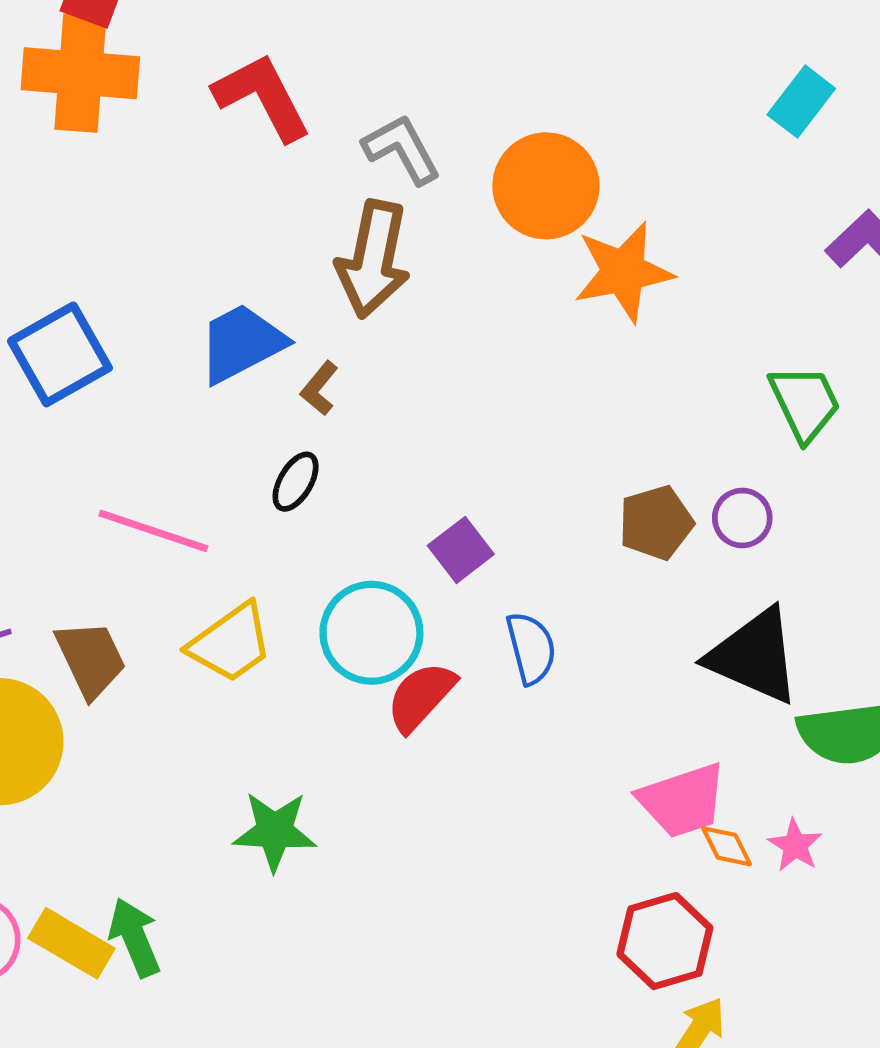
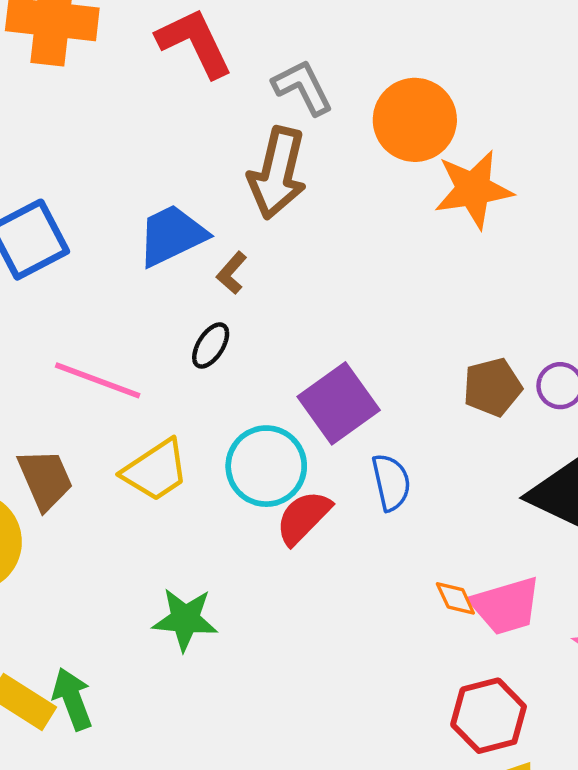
purple square: (461, 550) -> (339, 403), size x1.6
orange diamond: (727, 846) -> (455, 598), moved

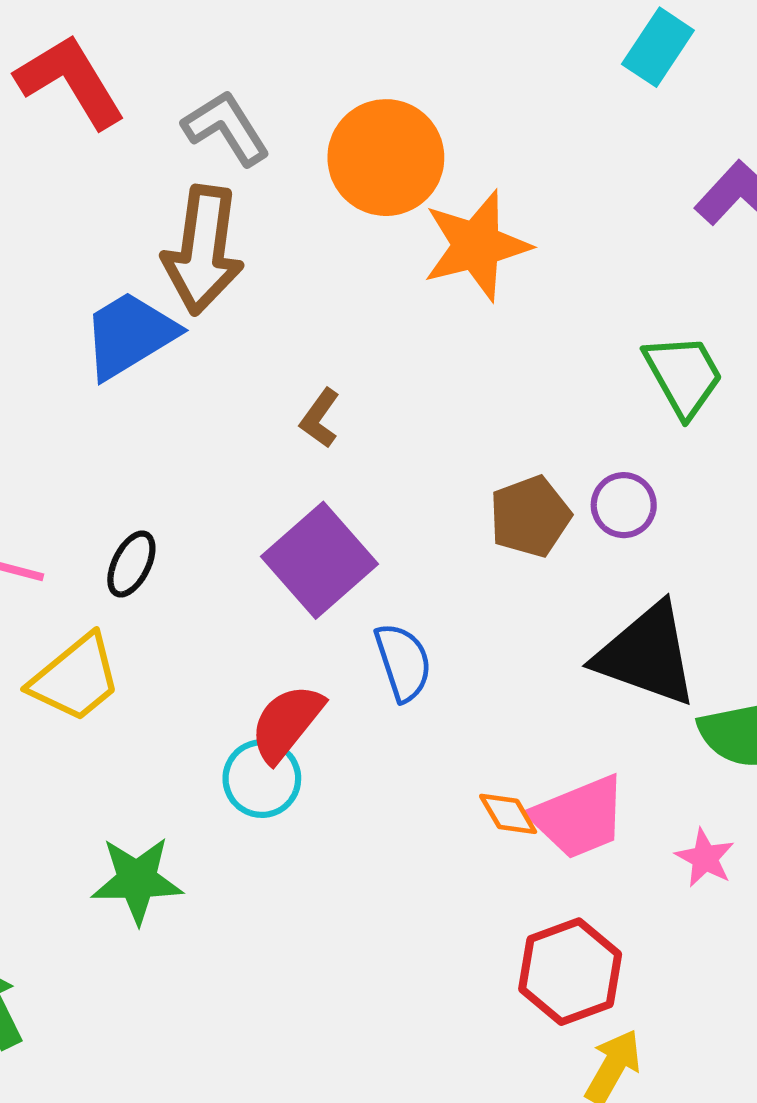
blue trapezoid: (172, 235) -> (130, 335), moved
brown L-shape: (232, 273) -> (320, 418), moved
black ellipse: (211, 345) -> (131, 564), moved
cyan circle: (266, 466) -> (262, 779), moved, size x0.7

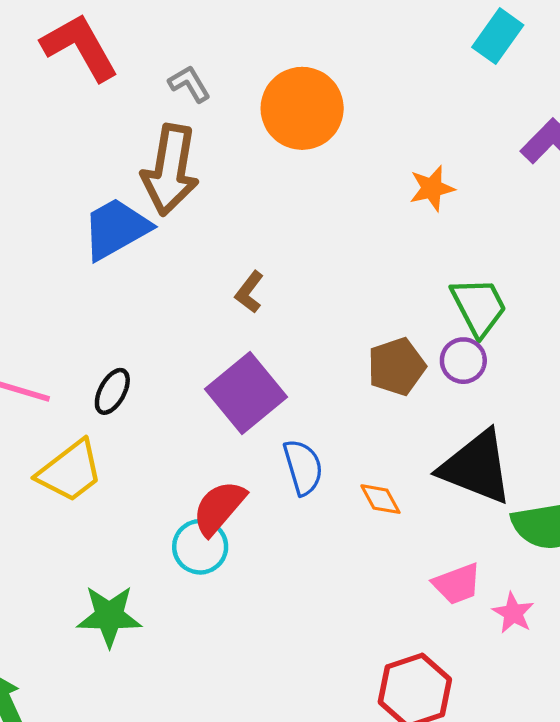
gray L-shape: (226, 128) -> (189, 84), size x0.7
orange star: (476, 246) -> (432, 188), moved, size x0.6
green trapezoid: (684, 375) -> (479, 307), moved
orange diamond: (508, 814) -> (380, 499), moved
pink trapezoid: (579, 817) -> (457, 584), moved, size x0.7

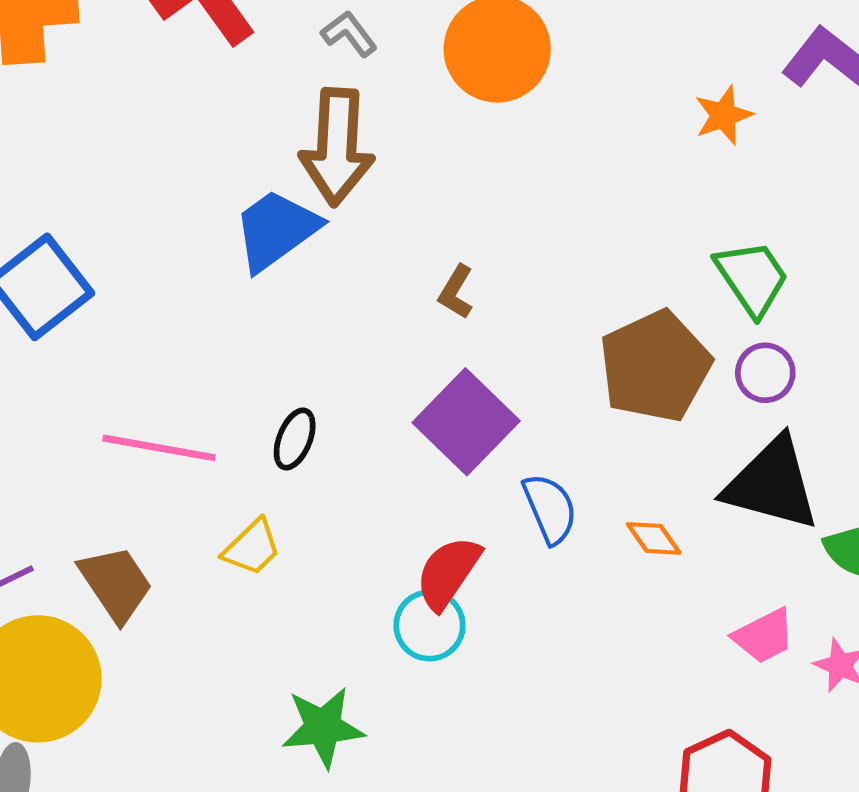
orange star: (432, 188) -> (723, 115), moved
purple circle: (463, 361) -> (765, 373), moved
brown pentagon: (396, 367) -> (655, 366), size x1.5
yellow trapezoid: (70, 471) -> (252, 547), size x0.7

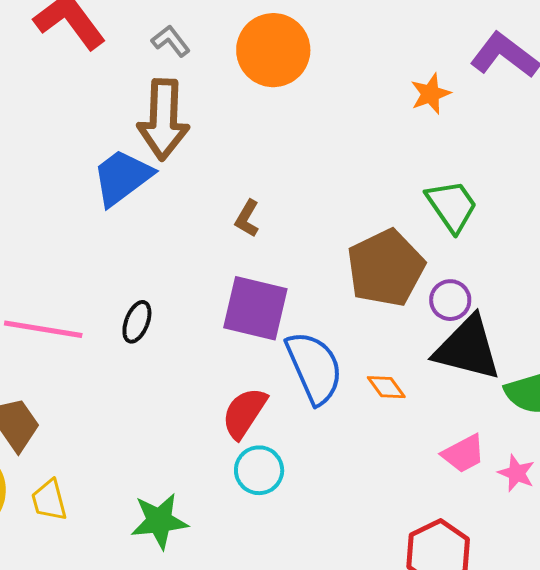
purple circle: (765, 373) -> (450, 300), moved
purple square: (466, 422) -> (255, 308), turned -30
blue semicircle: (550, 509) -> (314, 368), size x1.5
yellow trapezoid: (252, 547) -> (49, 500), moved, turned 120
cyan circle: (430, 625) -> (259, 470), moved

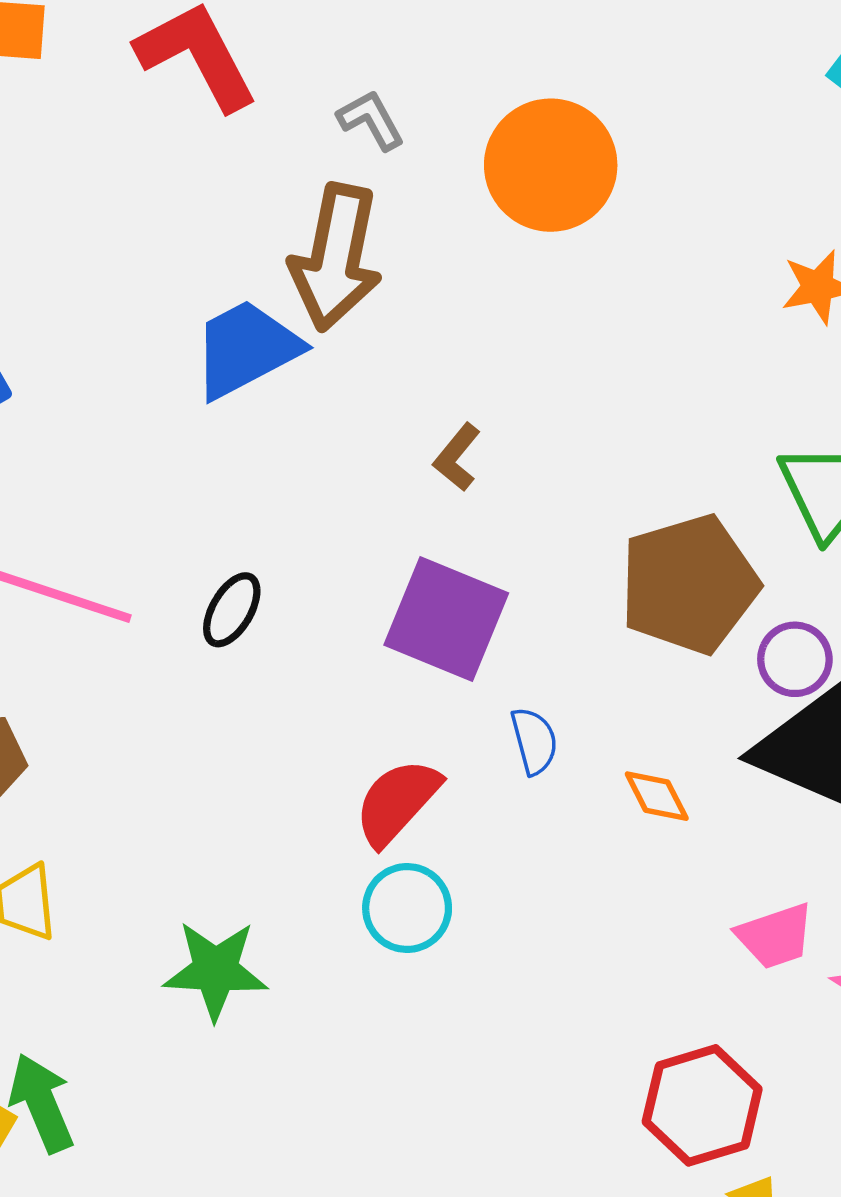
blue semicircle: (314, 368) -> (534, 741), size x0.5

